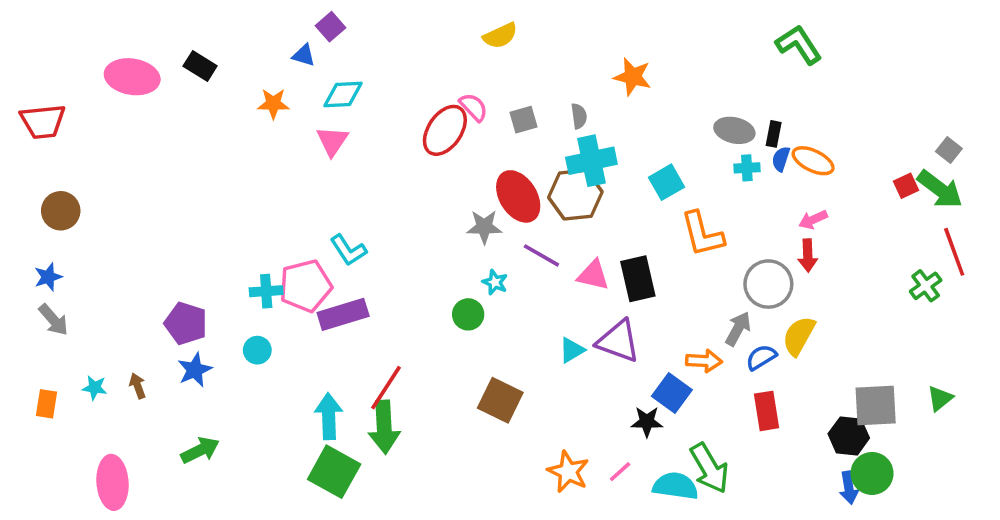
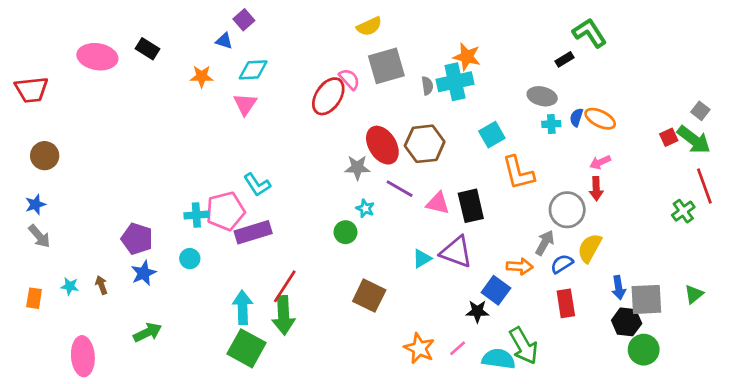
gray square: (524, 120) -> (386, 66), moved, size x1.8
black rectangle: (774, 134) -> (565, 59), moved, turned 48
cyan cross: (591, 161) -> (455, 82), moved
blue arrow: (849, 488) -> (619, 288), moved

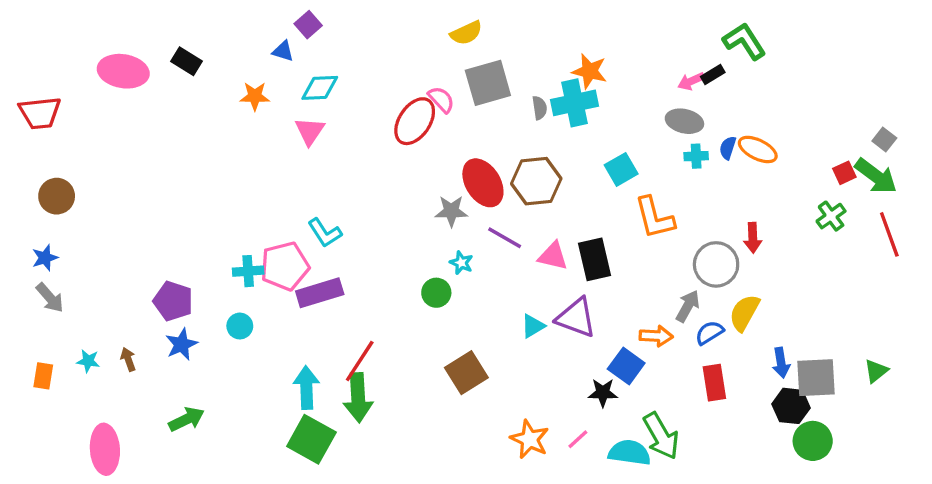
pink arrow: (600, 162) -> (691, 81), moved
green cross: (683, 211) -> (831, 216), moved
brown square: (369, 296) -> (466, 373), turned 32

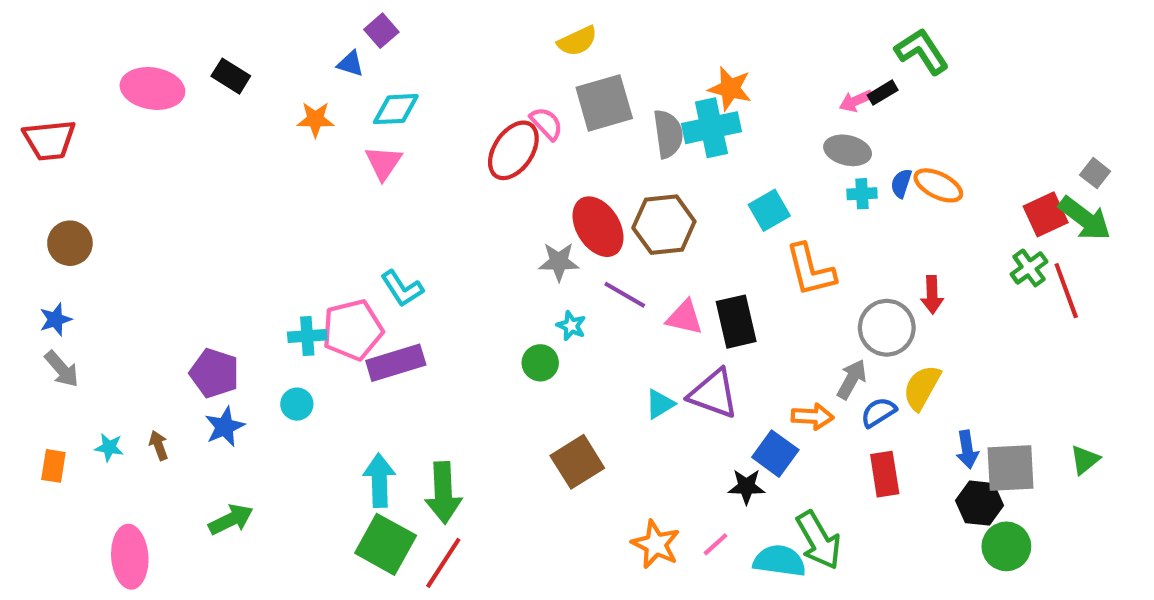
gray semicircle: (540, 108) -> (668, 134), size x1.6
red square: (844, 173) -> (1046, 214), size x1.5
red line: (889, 234) -> (1066, 291), moved
red line: (360, 361) -> (443, 563), moved

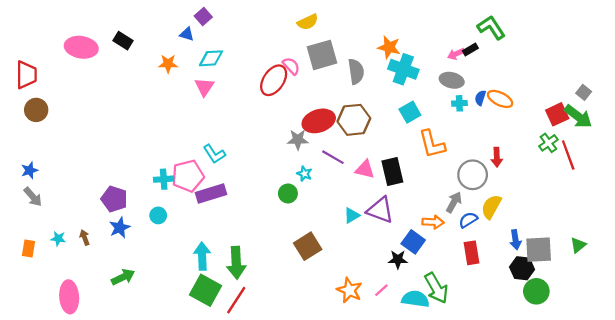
cyan cross: (711, 128) -> (403, 69), moved, turned 32
red trapezoid: (49, 140) -> (26, 75), turned -84
red ellipse: (598, 227) -> (319, 121), turned -76
brown circle: (70, 243) -> (36, 110), moved

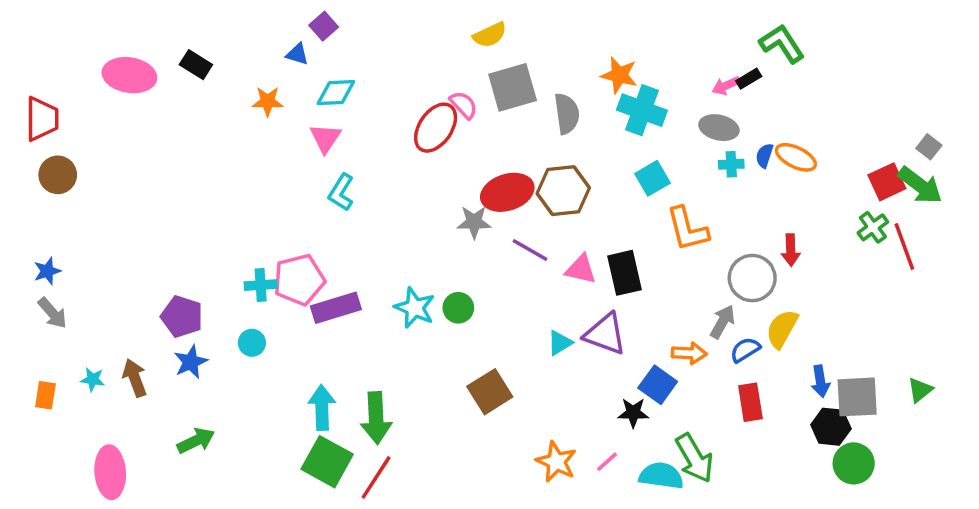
cyan L-shape: (214, 154) -> (341, 192), moved, turned 65
cyan star: (304, 174) -> (415, 308), moved, size x1.6
brown arrow: (85, 237) -> (135, 378), size x1.5

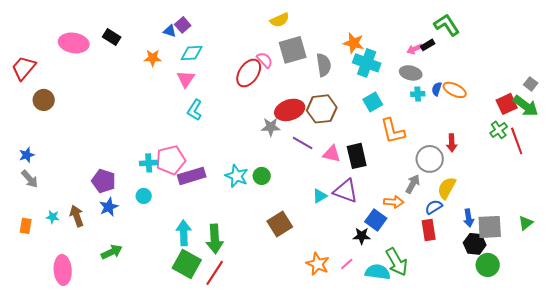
purple square: (324, 26) -> (183, 25), moved
red trapezoid: (42, 119) -> (24, 68), turned -140
brown circle: (58, 175) -> (44, 100), moved
blue semicircle: (745, 350) -> (434, 207), moved

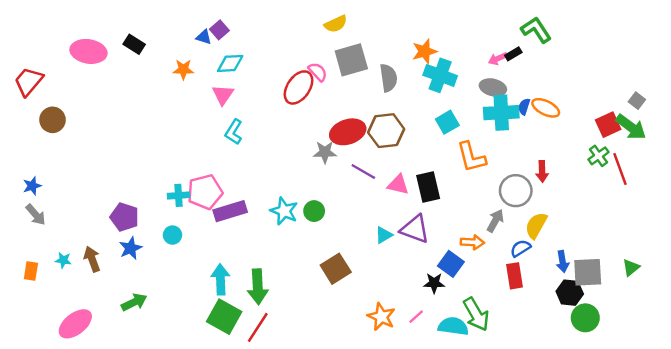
orange star: (354, 43) -> (425, 51), turned -30
cyan cross: (418, 94) -> (501, 113), size x2.0
pink ellipse: (63, 270) -> (75, 324), turned 56

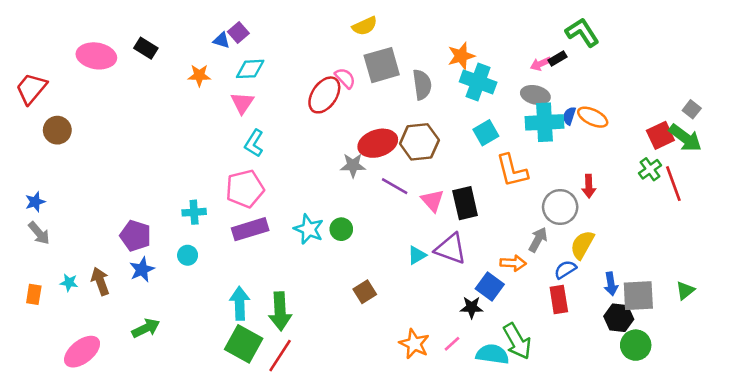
pink triangle: (398, 185) -> (432, 201), turned 35
pink pentagon: (205, 192) -> (245, 189), moved
brown square: (336, 269) -> (365, 292), size x0.7

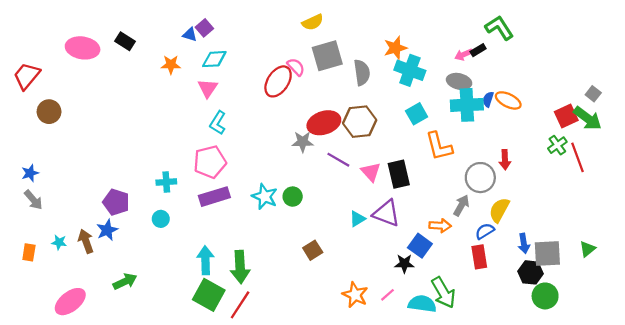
blue star: (142, 270) -> (107, 230), moved

